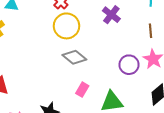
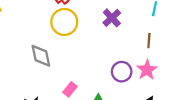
gray diamond: (74, 57) -> (41, 56), moved, turned 30

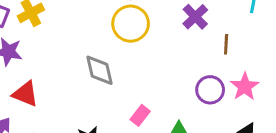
brown line: (149, 41) -> (226, 44), moved

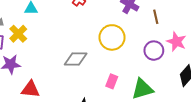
yellow circle: (131, 24) -> (112, 37), moved
gray diamond: (100, 70) -> (76, 59), turned -60

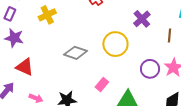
brown line: (156, 17) -> (170, 35), moved
yellow cross: (18, 34) -> (47, 15), moved

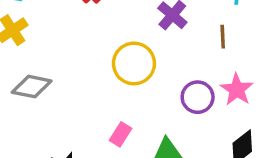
gray diamond: (76, 53) -> (32, 87), moved

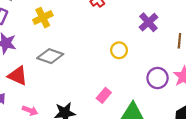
yellow circle: (134, 63) -> (119, 50), size x0.6

